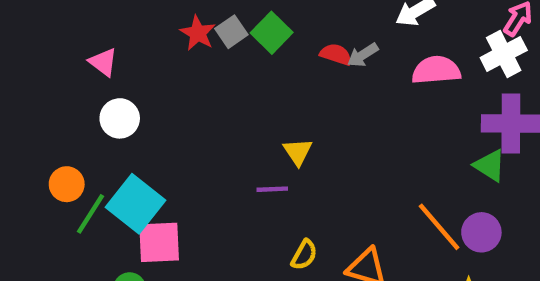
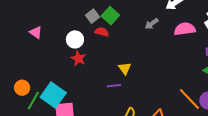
red star: (198, 33) -> (78, 58), moved
red semicircle: (336, 54) -> (102, 32), moved
white circle: (120, 118) -> (75, 39), moved

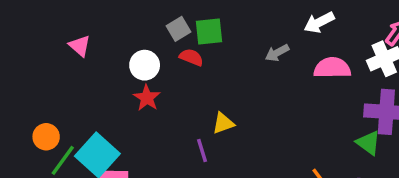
green square: (110, 16) -> (209, 31), turned 36
yellow triangle: (125, 68) -> (223, 123), turned 40
purple line: (114, 86) -> (202, 150), turned 72

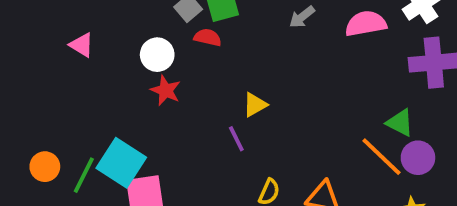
orange circle: (46, 137) -> (45, 167), moved
green triangle: (368, 143) -> (400, 123), moved

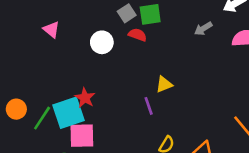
red star: (166, 90) -> (85, 98), moved
cyan square: (121, 163) -> (69, 113), turned 32

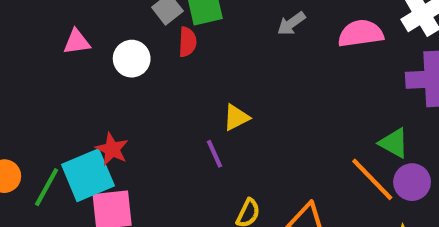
pink triangle: (51, 30) -> (77, 42), moved, turned -42
red semicircle: (138, 35) -> (187, 42), turned 78

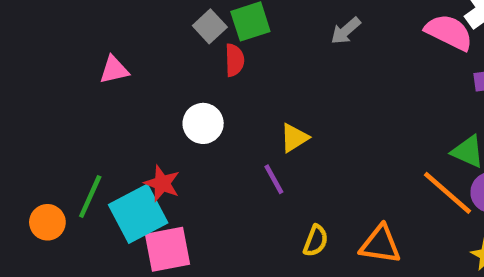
pink semicircle: (361, 33) -> (449, 32), moved, turned 39
white circle: (132, 59) -> (203, 123), moved
green line: (47, 187) -> (90, 197), moved

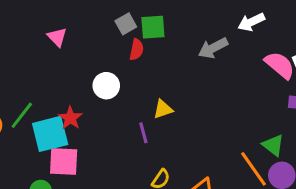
gray arrow: (346, 31) -> (213, 48), size x1.4
pink triangle: (114, 70) -> (57, 37), turned 45

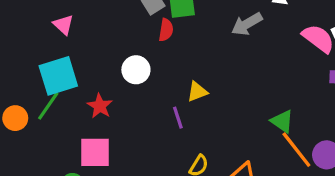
pink triangle: (57, 37) -> (63, 25), moved
cyan square: (50, 134) -> (58, 76), moved
green triangle: (273, 145) -> (282, 121), moved

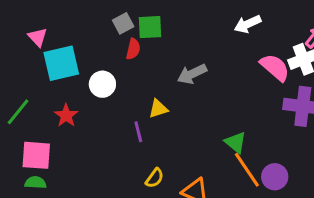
gray arrow: (247, 24) -> (192, 74), moved
cyan square: (58, 76) -> (61, 63), moved
pink square: (95, 152) -> (36, 155), moved

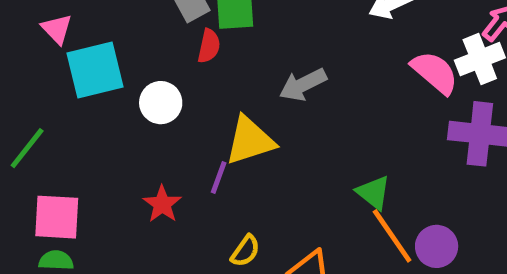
yellow triangle: (158, 109) -> (250, 141), size x1.6
red star: (66, 116) -> (162, 204), moved
purple line: (138, 132) -> (219, 178), turned 35

